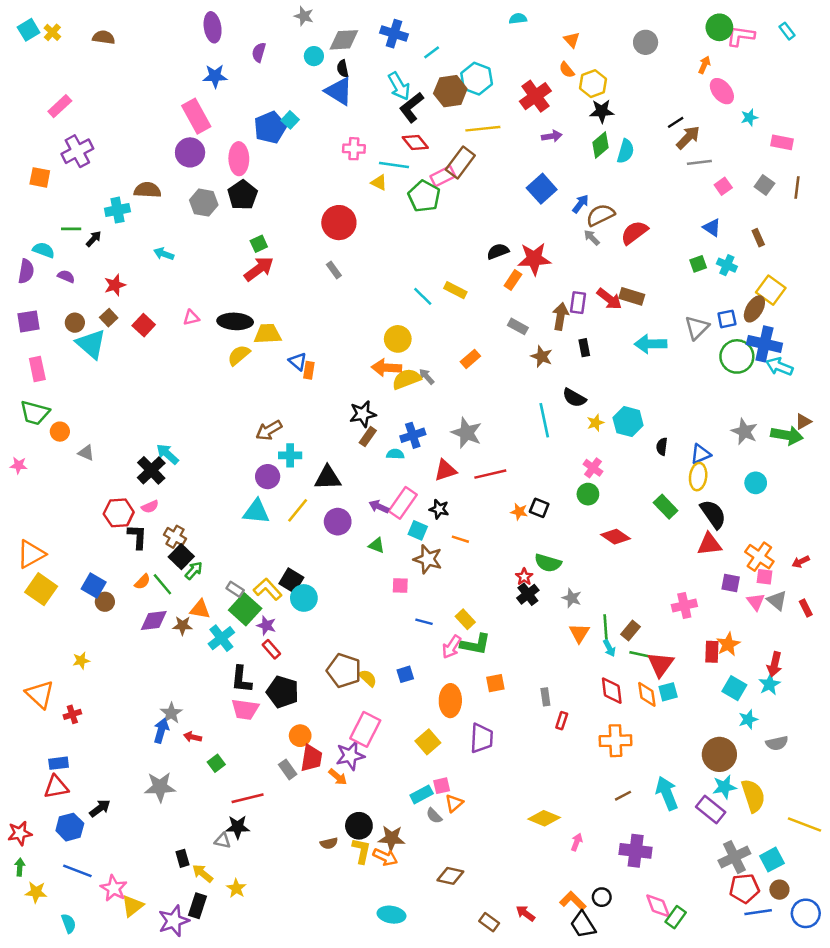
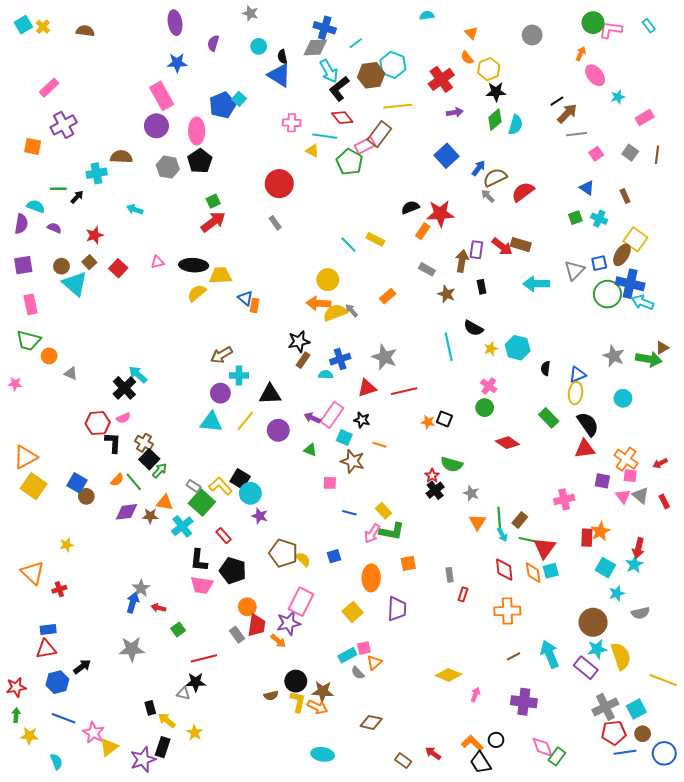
gray diamond: (344, 40) -> (315, 47), moved
pink rectangle: (782, 142) -> (645, 118), turned -42
purple star: (266, 626) -> (260, 516), moved

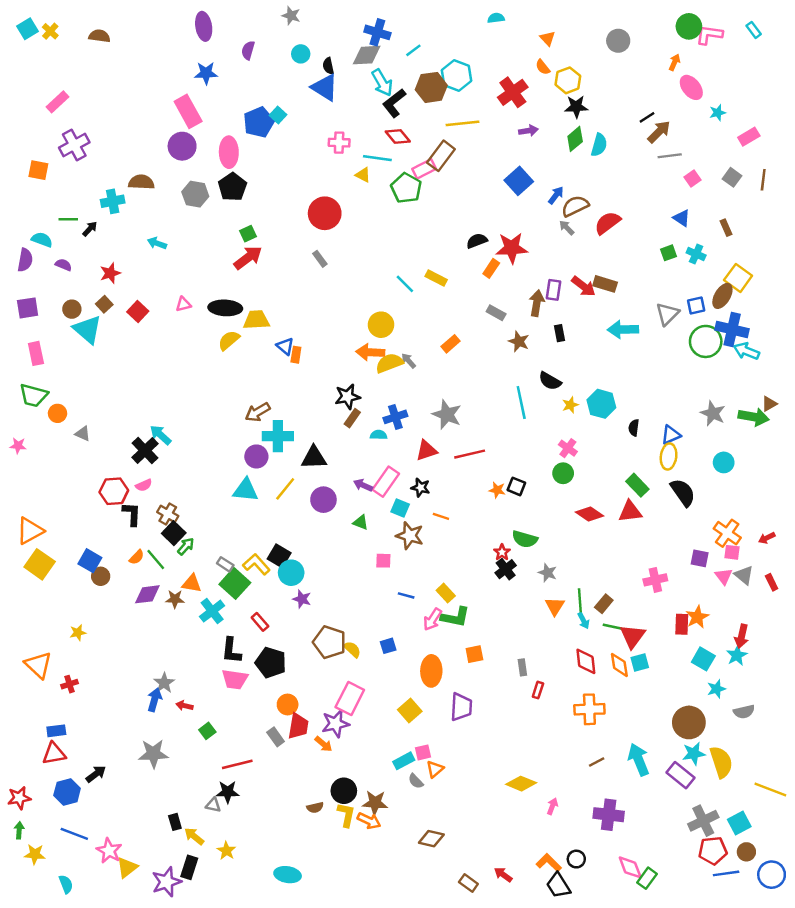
cyan cross: (239, 376) -> (278, 436), size x1.4
red triangle: (585, 449) -> (630, 512), moved
cyan ellipse: (323, 754) -> (288, 875), moved

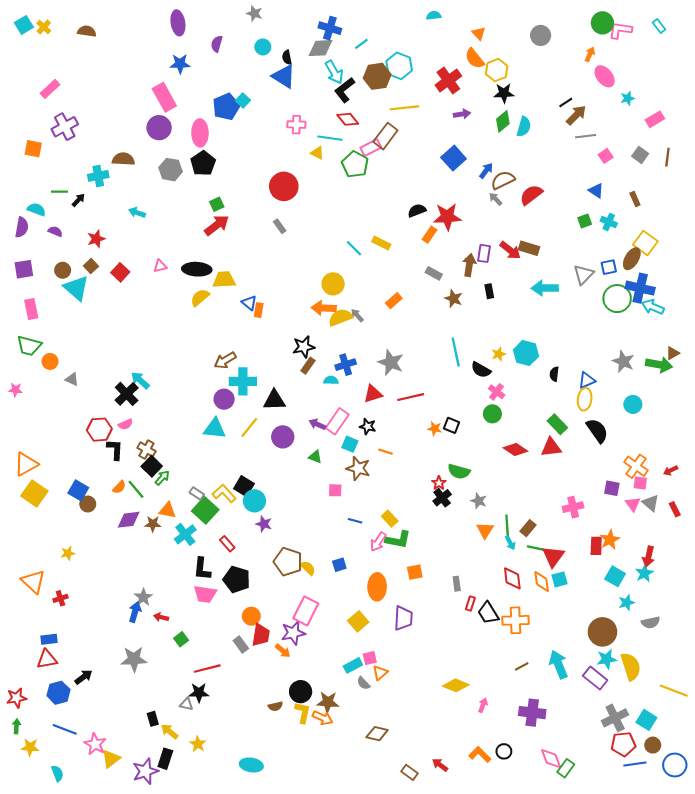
orange semicircle: (543, 67) -> (475, 59), size x1.5
black semicircle: (550, 381) -> (481, 370), moved
cyan square: (739, 823) -> (646, 720), turned -30
black trapezoid: (558, 885) -> (488, 613), moved

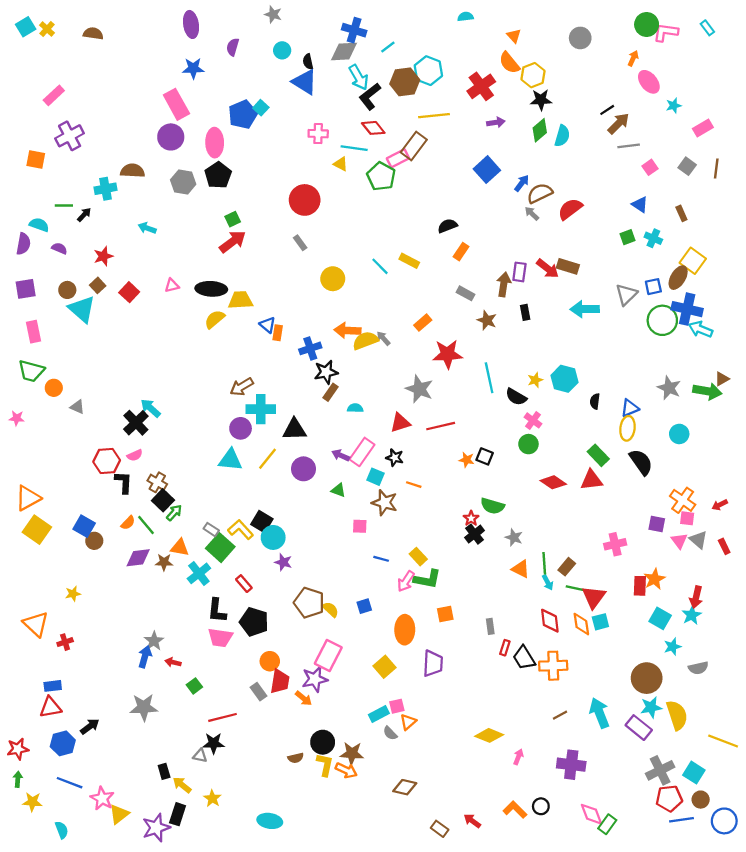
red star: (447, 217) -> (447, 354), moved
yellow circle: (333, 284) -> (333, 279), moved
blue cross: (346, 365) -> (310, 348), moved
orange triangle: (485, 530) -> (521, 569), turned -36

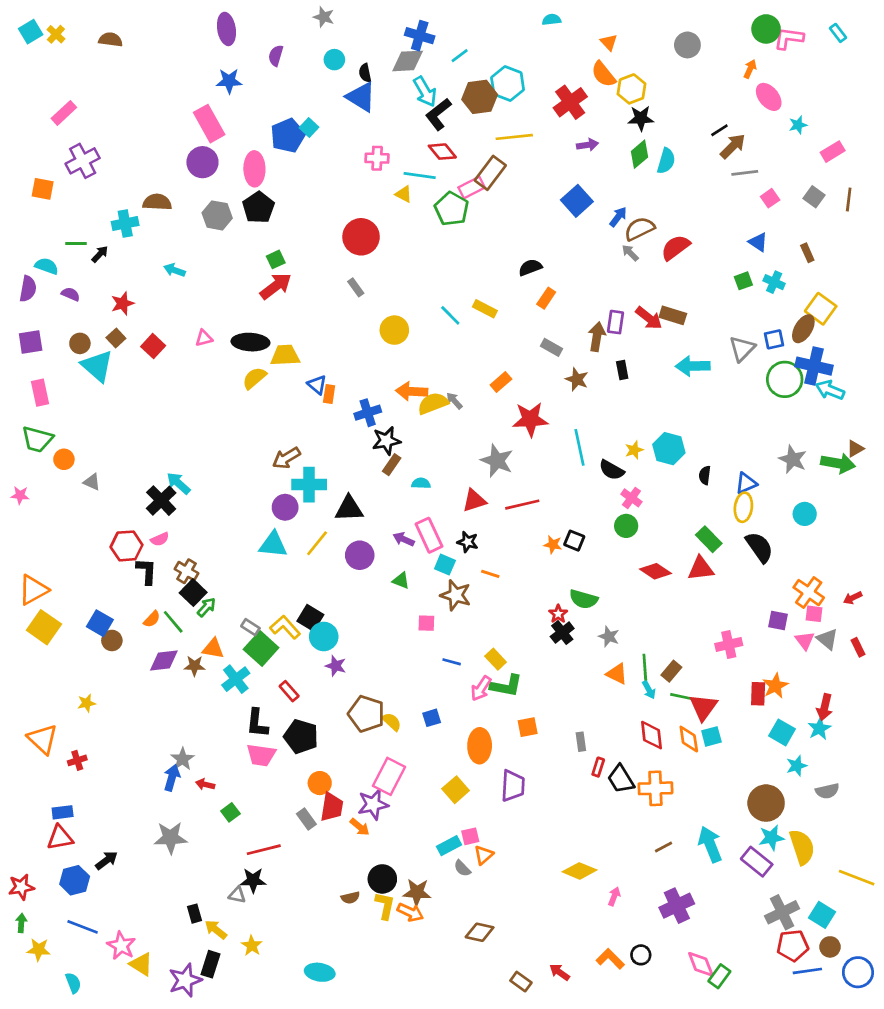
pink rectangle: (362, 452) -> (429, 535), turned -60
purple cross: (571, 765) -> (677, 906), turned -32
yellow triangle: (119, 814) -> (141, 964), turned -50

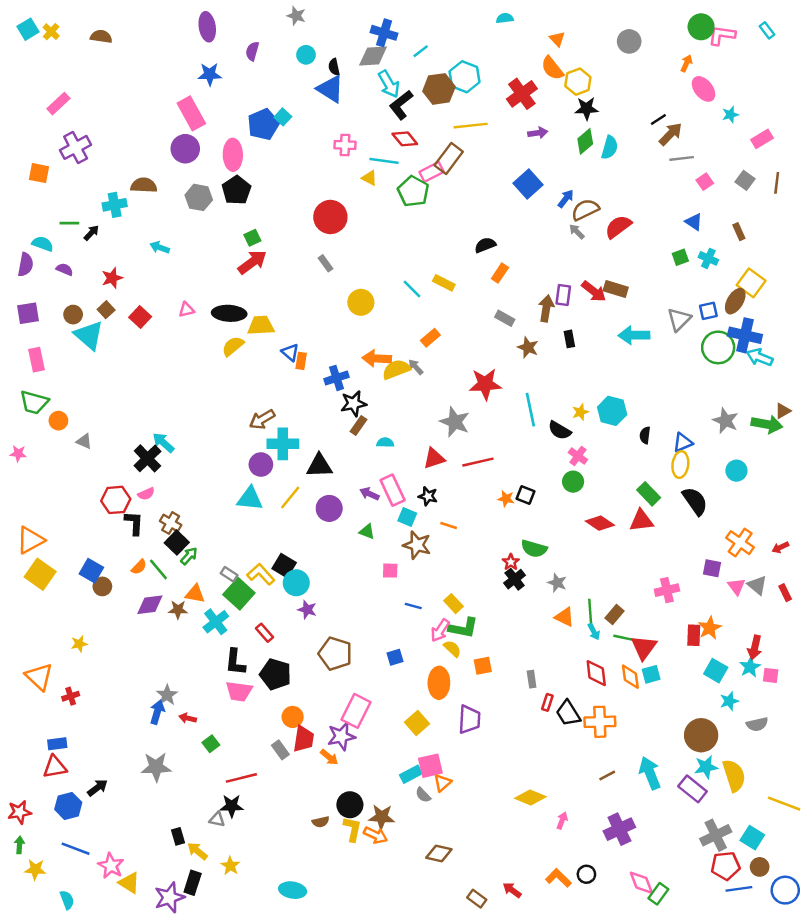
orange rectangle: (501, 382) -> (430, 338), moved
pink square: (814, 614) -> (771, 675), moved
yellow semicircle: (392, 722) -> (452, 649), moved
pink square: (470, 836) -> (430, 766), size x1.5

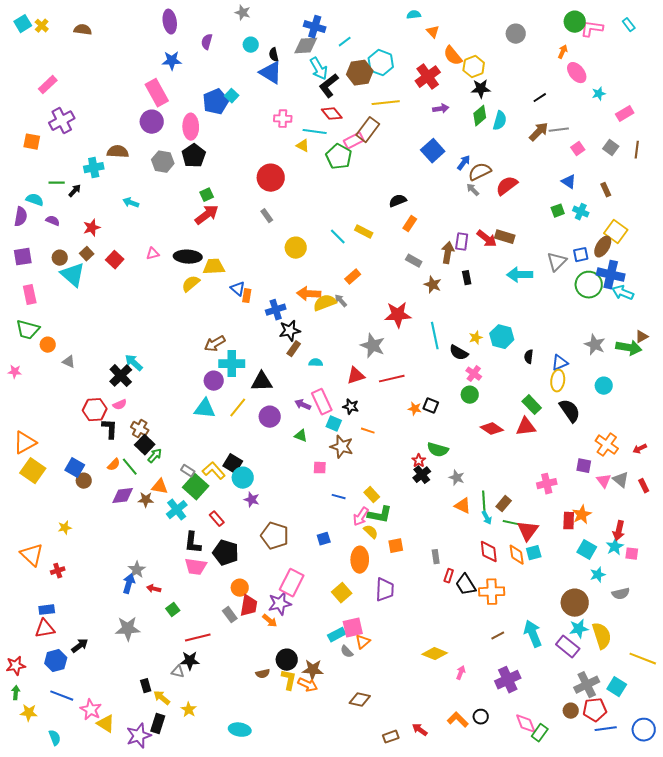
orange triangle: (557, 39) -> (433, 32), moved
brown arrow: (671, 134) -> (539, 132), moved
brown circle: (760, 867) -> (571, 711), moved
brown rectangle: (477, 899) -> (391, 737), turned -56

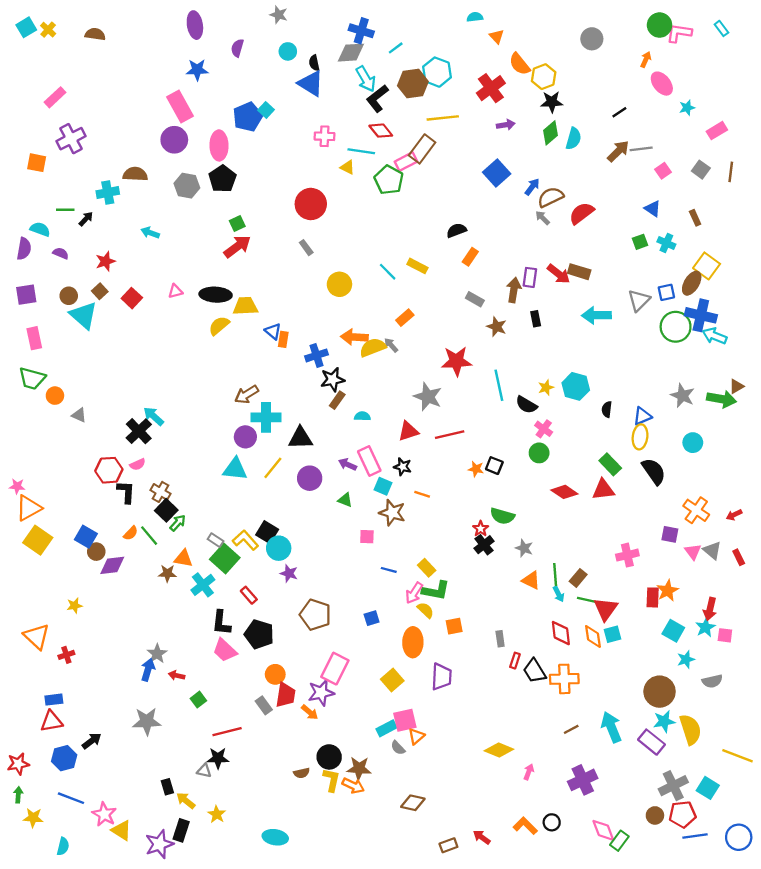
pink star: (15, 372) -> (17, 486), moved
purple diamond: (123, 496) -> (112, 565), moved
pink trapezoid: (196, 567) -> (225, 650), turned 35
cyan semicircle: (55, 738) -> (63, 846), turned 35

